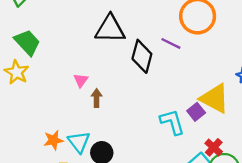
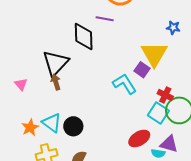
black triangle: (110, 29) -> (56, 63), moved, turned -32
pink triangle: (81, 80) -> (21, 84), moved
yellow triangle: (215, 98) -> (154, 54), turned 48

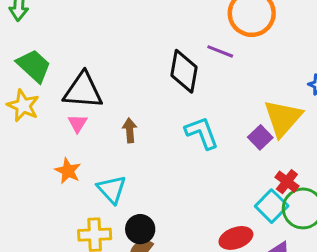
black triangle: (56, 63) -> (83, 91), moved, turned 40
cyan L-shape: (125, 84) -> (202, 133), moved
black circle: (73, 126) -> (140, 229), moved
orange star: (30, 128) -> (68, 171), moved, turned -30

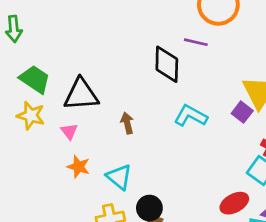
pink triangle: (78, 123) -> (69, 131), moved
cyan L-shape: (202, 133) -> (191, 116), turned -32

